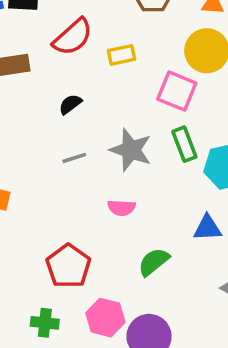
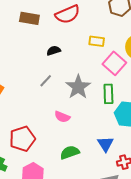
yellow rectangle: (121, 55) -> (97, 41), moved
gray line: (74, 158) -> (46, 81), turned -48
blue triangle: (208, 228) -> (105, 144), turned 42

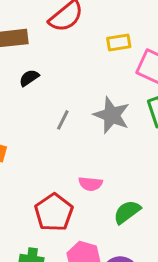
black semicircle: (54, 51) -> (29, 78), moved
pink semicircle: (62, 117) -> (90, 184), moved

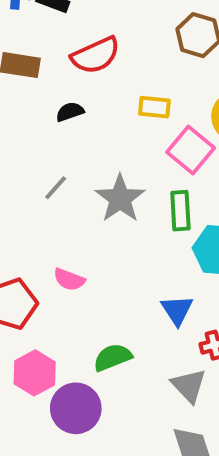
black semicircle: (29, 78) -> (70, 112), moved
green semicircle: (127, 212) -> (113, 357), moved

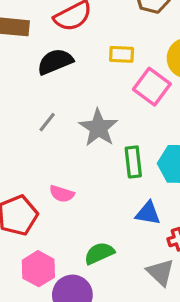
black semicircle: (70, 112) -> (55, 62), size x1.6
green rectangle: (180, 211) -> (133, 162), moved
blue triangle: (177, 310) -> (148, 213), turned -44

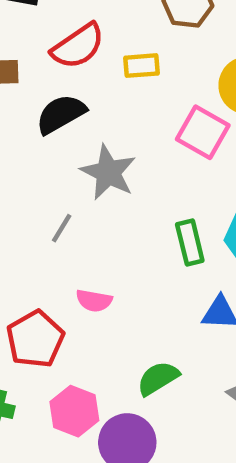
yellow rectangle: (122, 54) -> (141, 66), moved
gray line: (47, 122) -> (62, 228), moved
gray star: (98, 128) -> (108, 172), moved

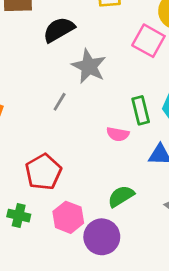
pink semicircle: (94, 301) -> (118, 134), moved

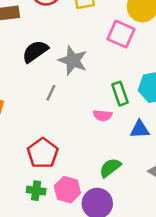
black semicircle: (59, 30) -> (35, 51), moved
green cross: (19, 216) -> (36, 191), moved

